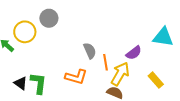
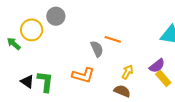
purple semicircle: (134, 53) -> (157, 66), moved
orange line: (106, 62) -> (113, 39), moved, turned -63
yellow arrow: (120, 74) -> (127, 72), size x0.6

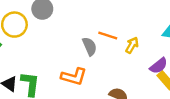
yellow arrow: (127, 72) -> (132, 45), moved

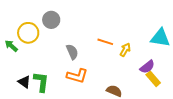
gray semicircle: (90, 46) -> (72, 52), moved

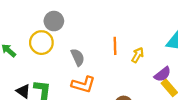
yellow circle: (28, 33) -> (41, 43), moved
orange line: (105, 42) -> (115, 46), turned 70

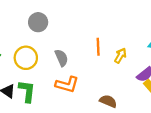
yellow circle: (41, 43) -> (26, 58), moved

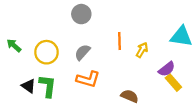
gray circle: (38, 22) -> (81, 14), moved
gray semicircle: (61, 58) -> (82, 52), turned -114

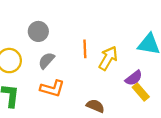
gray circle: (81, 14) -> (38, 31), moved
yellow arrow: (142, 50) -> (108, 58), size x1.5

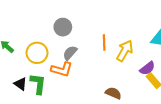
orange L-shape: (52, 88) -> (62, 69), moved

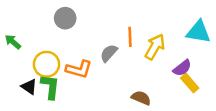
gray circle: (63, 27) -> (65, 18), moved
yellow circle: (37, 53) -> (46, 64), moved
gray semicircle: (70, 53) -> (109, 53), moved

